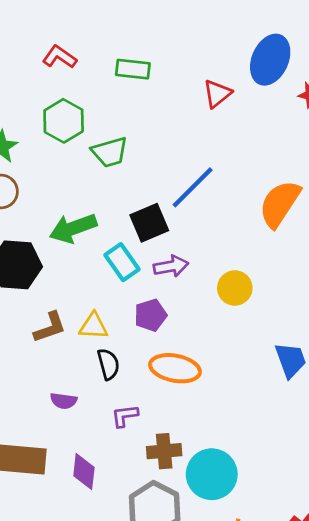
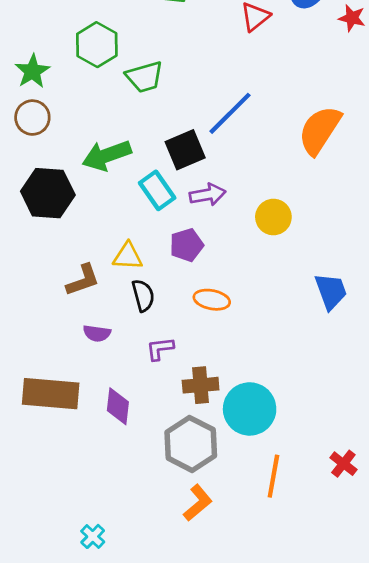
brown L-shape: (50, 327) -> (83, 280), moved
orange ellipse: (175, 368) -> (212, 300), size x0.7

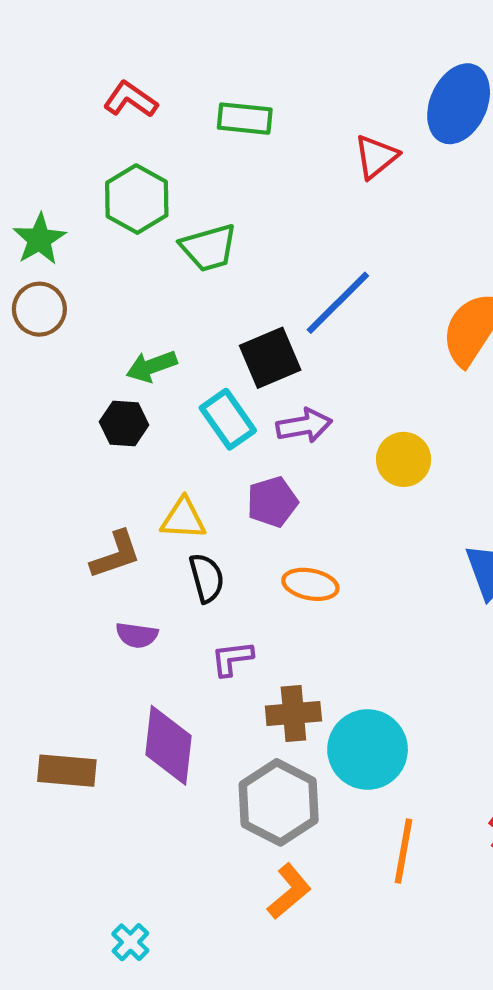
green arrow: (107, 155) -> (152, 366), size x0.7
black hexagon: (48, 193) -> (124, 423), moved, size x0.6
brown rectangle: (51, 394) -> (67, 771), moved, size x0.7
purple diamond: (118, 406) -> (169, 745), size x1.4

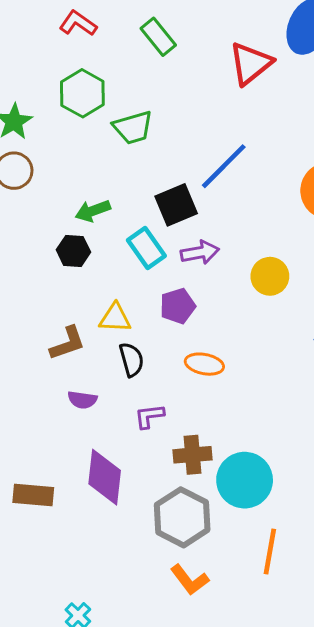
green rectangle: (245, 119) -> (158, 37), turned 45
red triangle: (376, 157) -> (251, 64), size x1.4
orange L-shape: (289, 891) -> (190, 580), turned 93

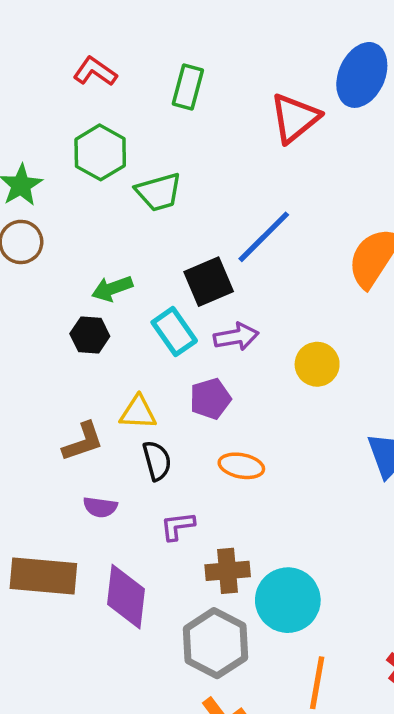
green rectangle: (158, 37) -> (188, 87), turned 54
brown rectangle: (33, 495) -> (43, 576), moved, size x1.4

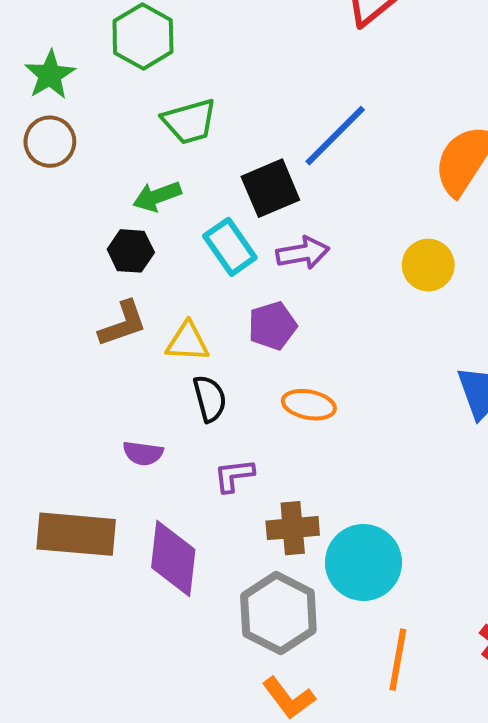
green trapezoid: (159, 192) -> (189, 121), moved
yellow circle: (317, 364) -> (428, 265), moved
brown L-shape: (83, 442) -> (123, 324), moved

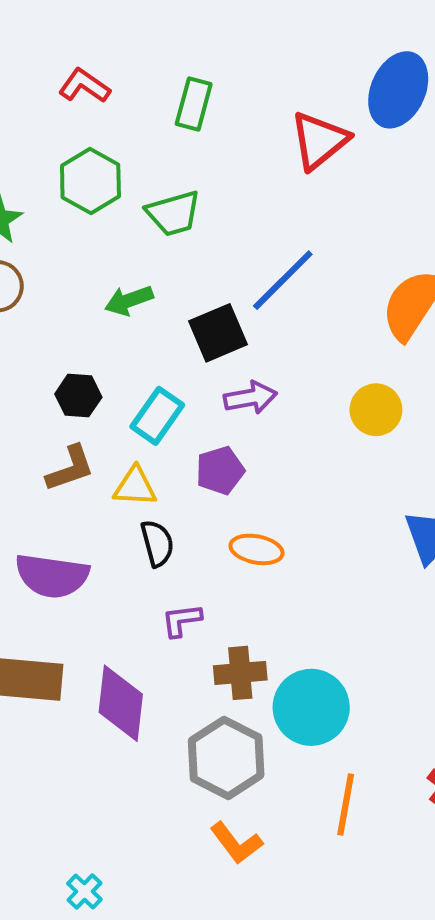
green trapezoid: (189, 121) -> (173, 213), moved
green arrow: (157, 196) -> (129, 300), moved
cyan rectangle: (230, 247) -> (157, 416), moved, turned 70
purple semicircle: (143, 453) -> (52, 576), moved, size x1.8

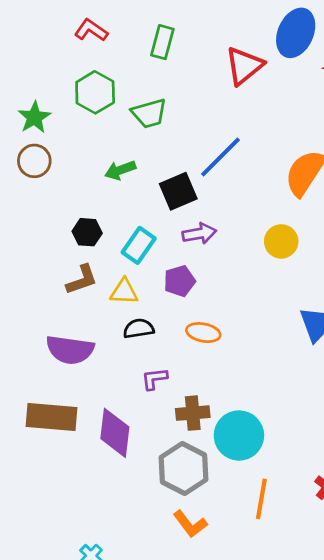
black semicircle: (157, 543) -> (139, 329), turned -84

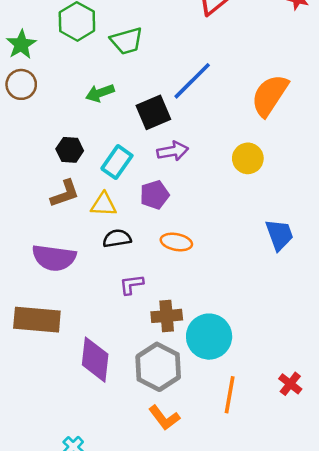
purple diamond: (115, 433) -> (95, 360), moved

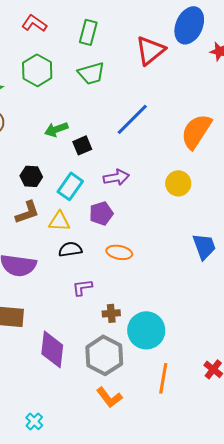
green trapezoid: (127, 41) -> (91, 73), moved
black square: (153, 112) -> (82, 145), moved, size x0.7
brown cross: (167, 316) -> (111, 313), size x0.7

